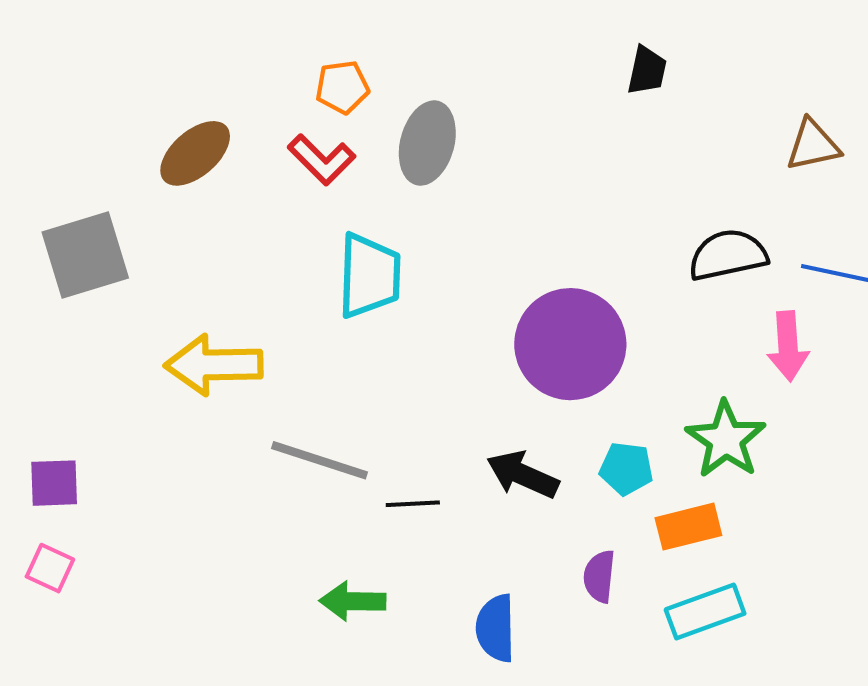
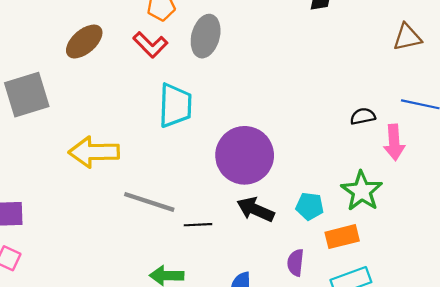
black semicircle: (728, 255) -> (363, 116), moved, size x0.6
purple circle: (570, 344) -> (245, 155), moved

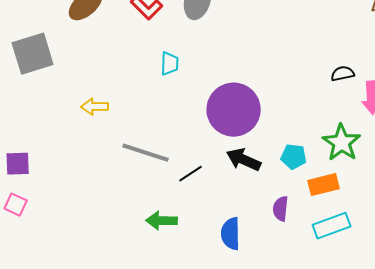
cyan trapezoid: (175, 105) -> (170, 64), size x0.6
yellow arrow: (94, 152) -> (95, 107), size x0.6
black line: (198, 225) -> (191, 174), turned -30

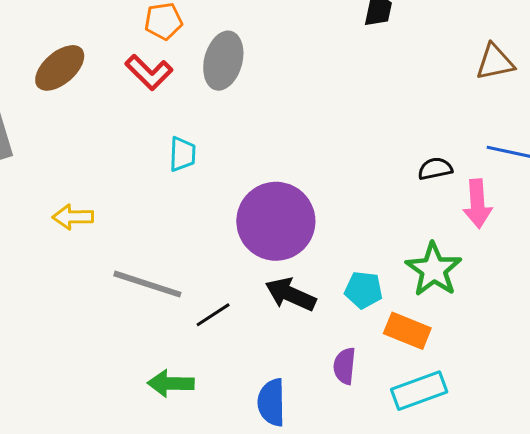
orange rectangle: (324, 185) -> (407, 331), turned 36

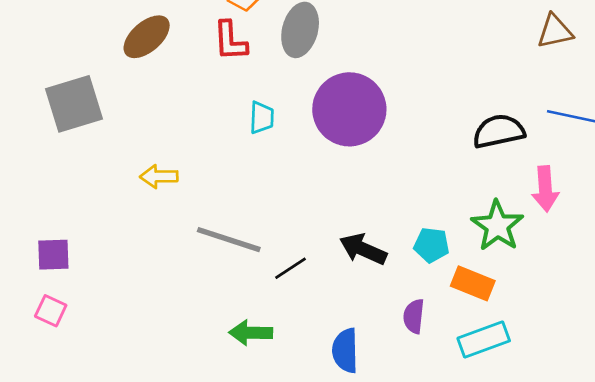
red L-shape: (149, 72) -> (230, 41), turned 42
black semicircle: (435, 169) -> (499, 131), size x1.6
pink arrow: (477, 204) -> (545, 189), moved
purple circle: (276, 221) -> (349, 109), moved

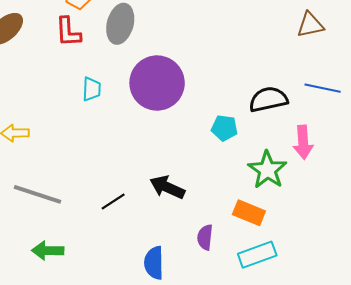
gray line: (229, 240) -> (37, 194), moved
cyan pentagon: (432, 245) -> (224, 128), moved
green arrow: (251, 333) -> (48, 251), moved

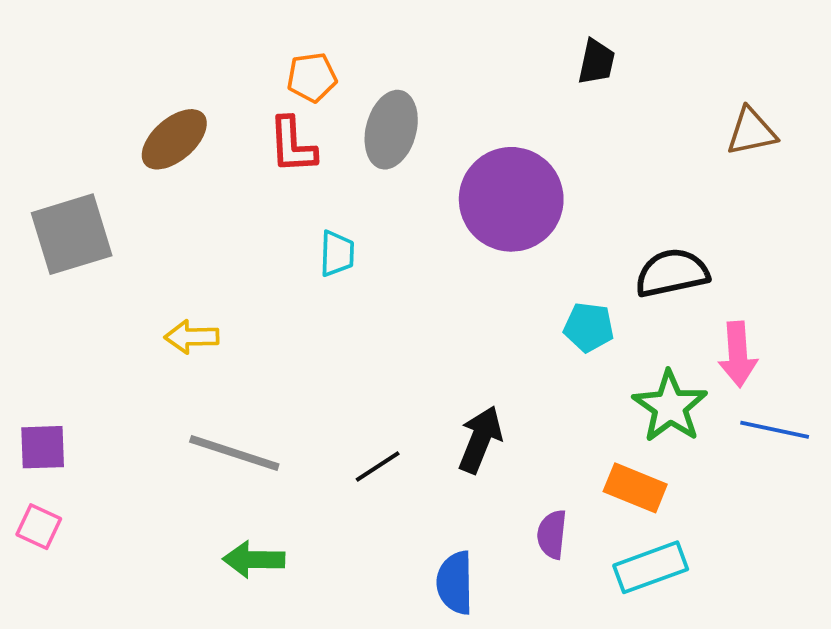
purple circle: (157, 83) -> (511, 199), moved
blue line: (323, 88) -> (775, 430), moved
black arrow: (167, 187) -> (480, 439), turned 88

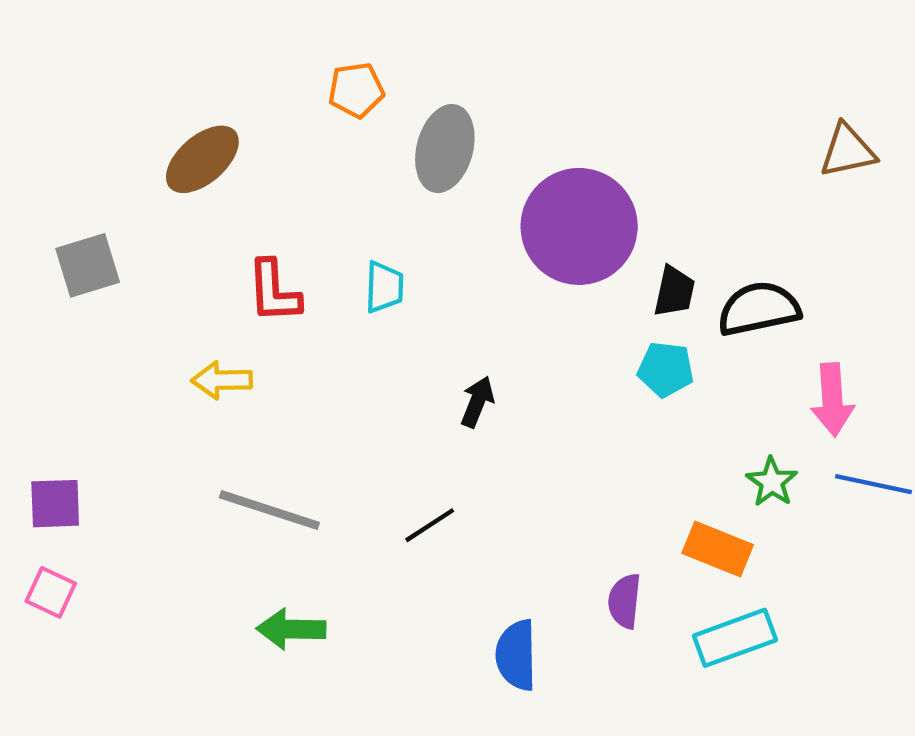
black trapezoid: (596, 62) -> (674, 291), moved
red L-shape: (292, 145) -> (274, 291), moved
gray square: (72, 234) -> (88, 265), size x0.7
green star: (670, 407) -> (772, 482), moved, size x0.6
black arrow: (480, 439) -> (477, 402), moved, size x0.7

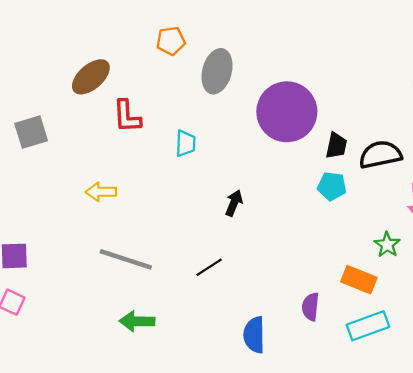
red L-shape: (274, 291) -> (127, 116), moved

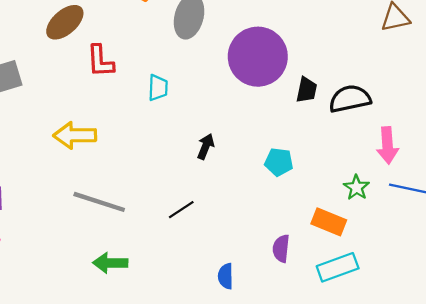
cyan pentagon: (332, 186) -> (279, 162), moved
yellow arrow: (101, 192) -> (75, 135), size x1.4
blue semicircle: (254, 335) -> (226, 276), size x0.7

